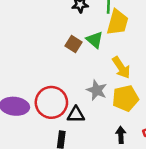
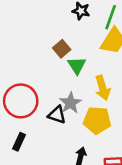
green triangle: (95, 40) -> (77, 65), moved
black triangle: (76, 115) -> (57, 115), moved

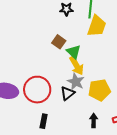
yellow arrow: (103, 88) -> (77, 66), moved
black triangle: (57, 115) -> (68, 93), turned -42

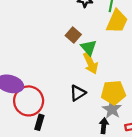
gray star: (76, 82) -> (112, 109), moved
red circle: (37, 90) -> (29, 101), moved
black rectangle: (44, 121) -> (39, 122), moved

